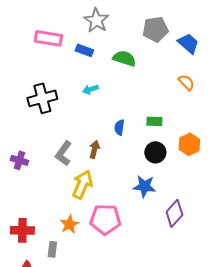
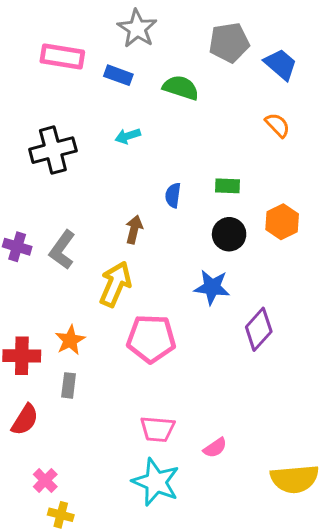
gray L-shape: (63, 153) -> (62, 250), moved
orange star: (69, 224) -> (70, 340), moved

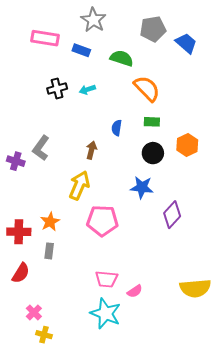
orange semicircle: (277, 125) -> (147, 89), moved, size x1.6
black cross: (53, 150) -> (57, 89), moved, size x0.7
gray L-shape: (62, 250) -> (41, 148), moved
pink semicircle: (215, 448) -> (135, 291), moved
yellow semicircle: (295, 479) -> (195, 288), moved

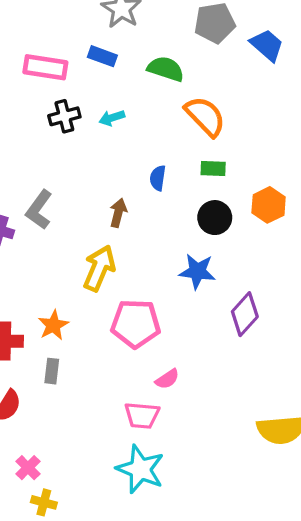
pink rectangle: (45, 38) -> (45, 67), moved
pink semicircle: (135, 291) -> (167, 379), moved

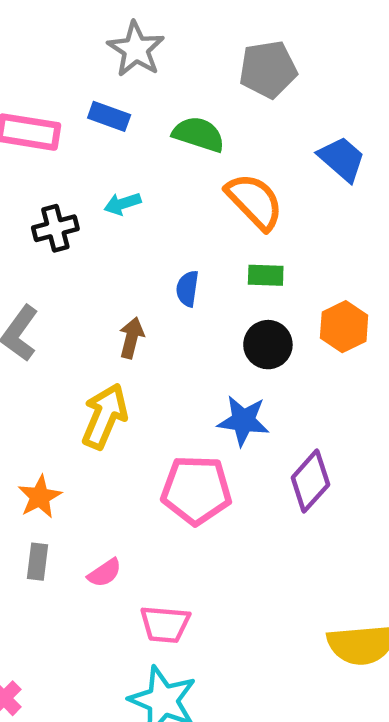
blue trapezoid: (267, 45) -> (342, 159), moved
black cross: (64, 116) -> (55, 228), moved
pink pentagon: (136, 324) -> (196, 490), moved
pink semicircle: (167, 379) -> (105, 573), moved

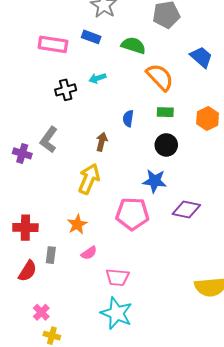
orange hexagon: (344, 327) -> (208, 118), moved
purple diamond: (310, 481) -> (186, 210), turned 60
orange star: (40, 497) -> (77, 224), moved
gray rectangle: (37, 562) -> (51, 255), moved

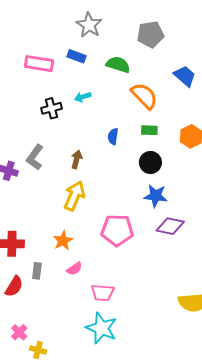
brown arrow: (102, 142) -> (76, 159), moved
blue star: (155, 181) -> (156, 196), moved
pink cross: (41, 312) -> (19, 332), moved

